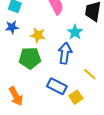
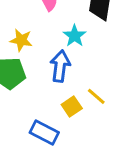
blue rectangle: (57, 86) -> (44, 133), moved
yellow square: (76, 97) -> (72, 107), moved

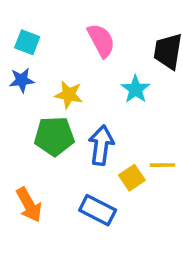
blue arrow: (60, 66) -> (101, 145), moved
yellow line: (96, 96) -> (163, 165), turned -42

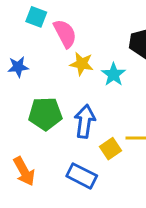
pink semicircle: (101, 40) -> (65, 33), moved
cyan square: (27, 42) -> (36, 17), moved
yellow star: (69, 95) -> (82, 64), moved

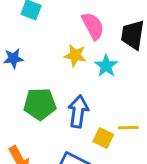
pink semicircle: (65, 33) -> (93, 26), moved
yellow square: (110, 149) -> (103, 138), turned -30

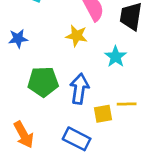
cyan star: (106, 66) -> (116, 57), moved
yellow square: (103, 138) -> (103, 114), turned -36

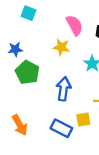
green pentagon: (43, 82) -> (27, 72), moved, turned 30
yellow square: (103, 114) -> (83, 119), moved

